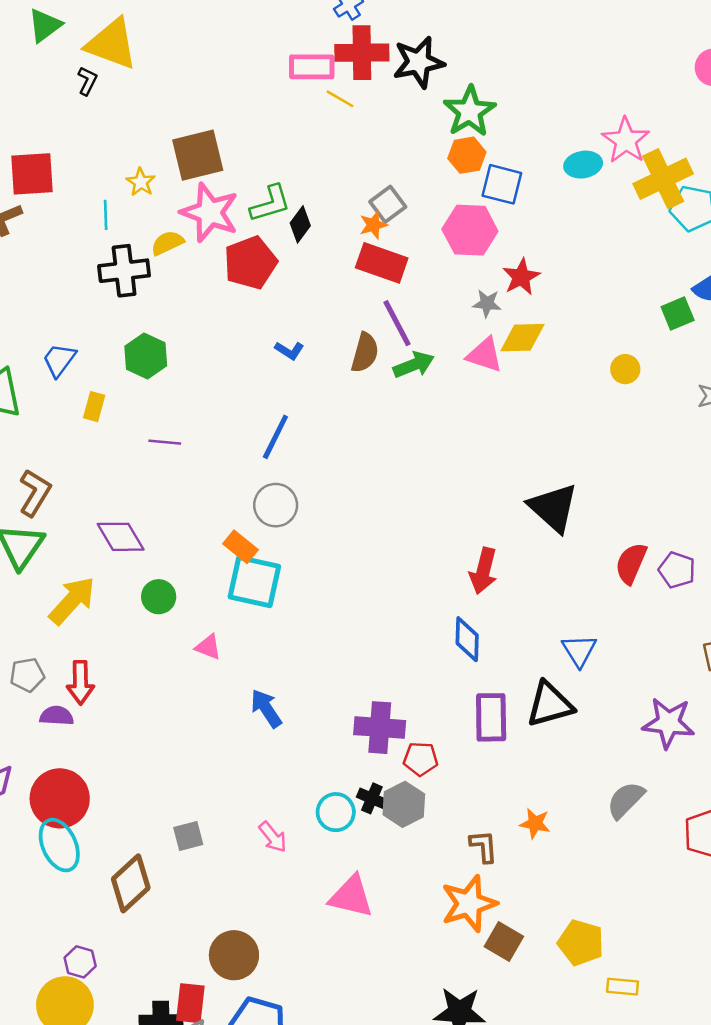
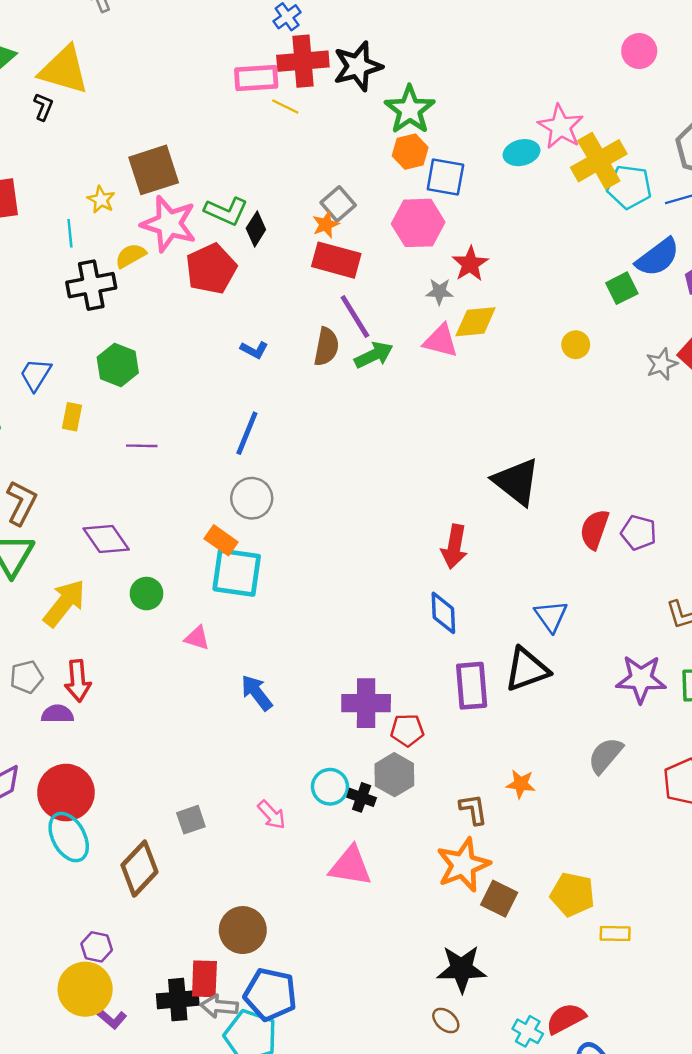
green L-shape: (270, 204) -> (226, 211), turned 45
black cross: (372, 798) -> (362, 797), moved

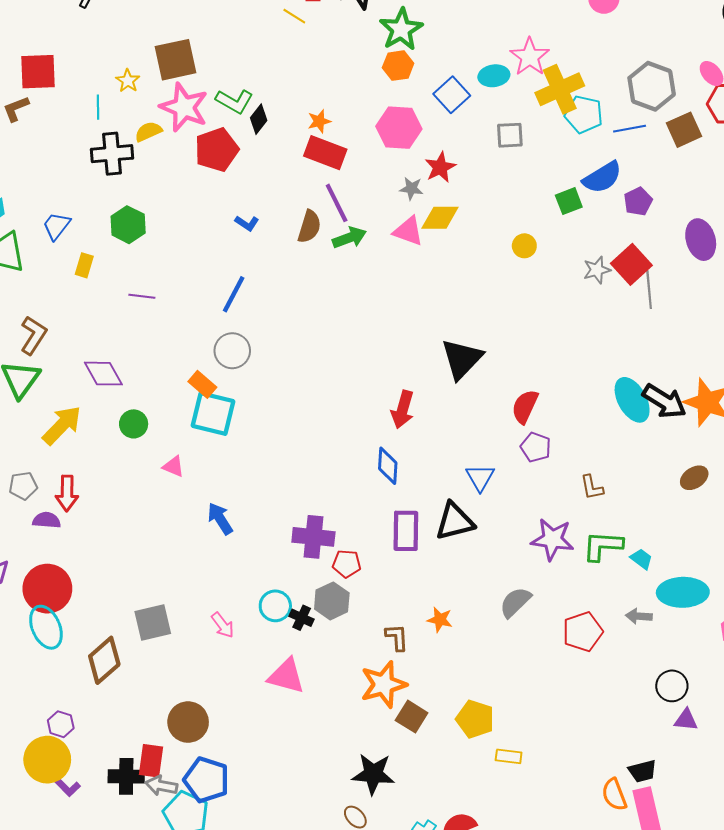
blue square: (445, 177) -> (452, 95), moved, turned 32
gray square: (338, 204) -> (510, 135), moved, turned 32
black triangle: (517, 482) -> (462, 359), turned 30
purple pentagon: (639, 533) -> (536, 447), moved
gray square: (191, 820) -> (153, 623), size x1.5

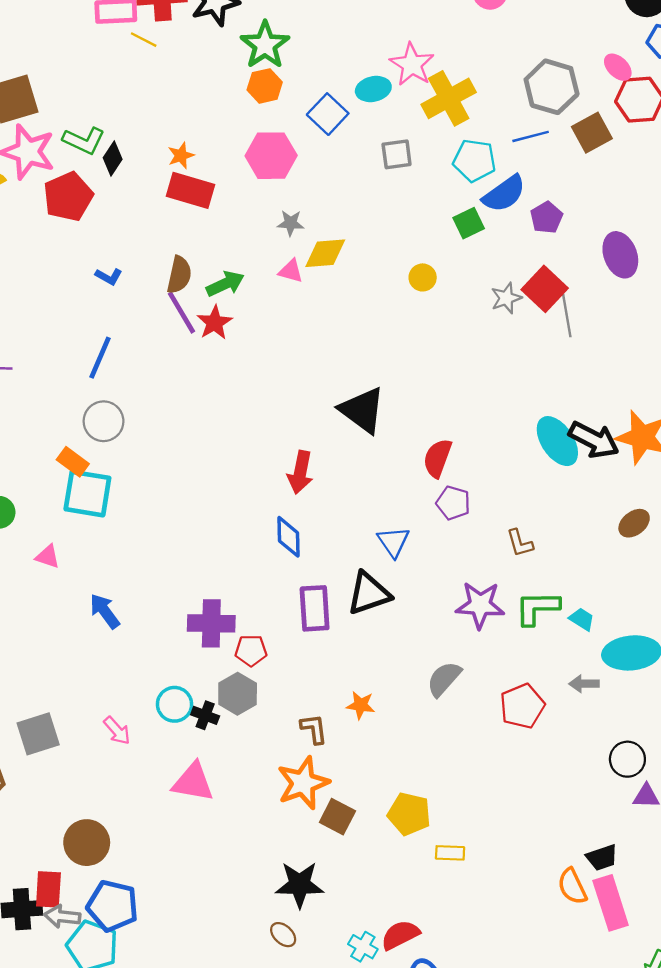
cyan pentagon: (584, 114) -> (474, 160), moved
red star: (440, 167) -> (215, 323), moved
purple line: (337, 203) -> (182, 313), moved
pink triangle: (408, 231) -> (291, 271), size x0.7
black triangle: (462, 359) -> (362, 410), turned -33

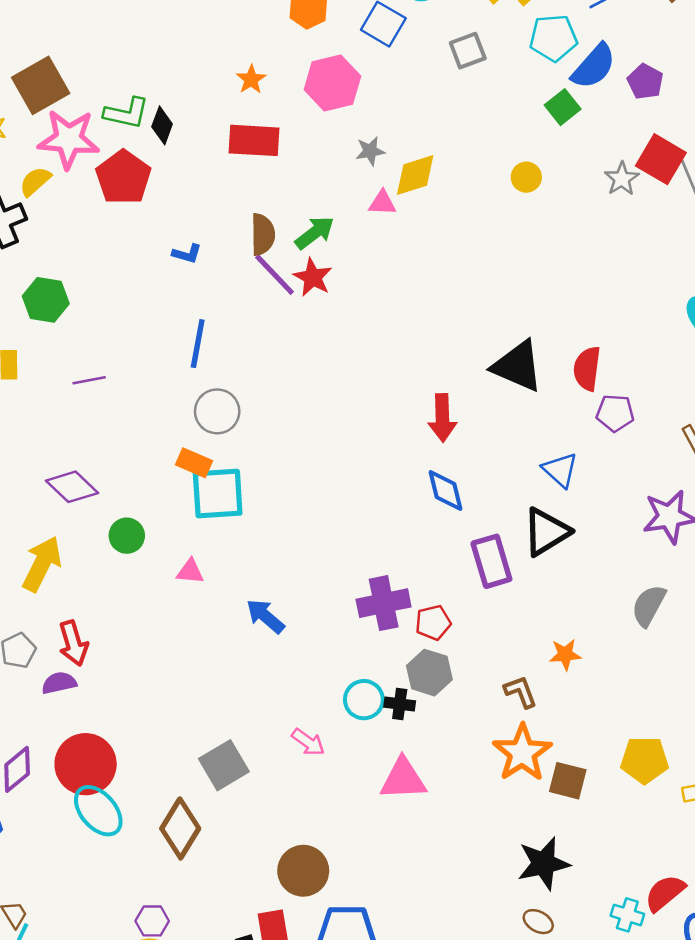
orange star: (181, 155) -> (251, 79), moved
black triangle: (362, 410) -> (518, 366), moved

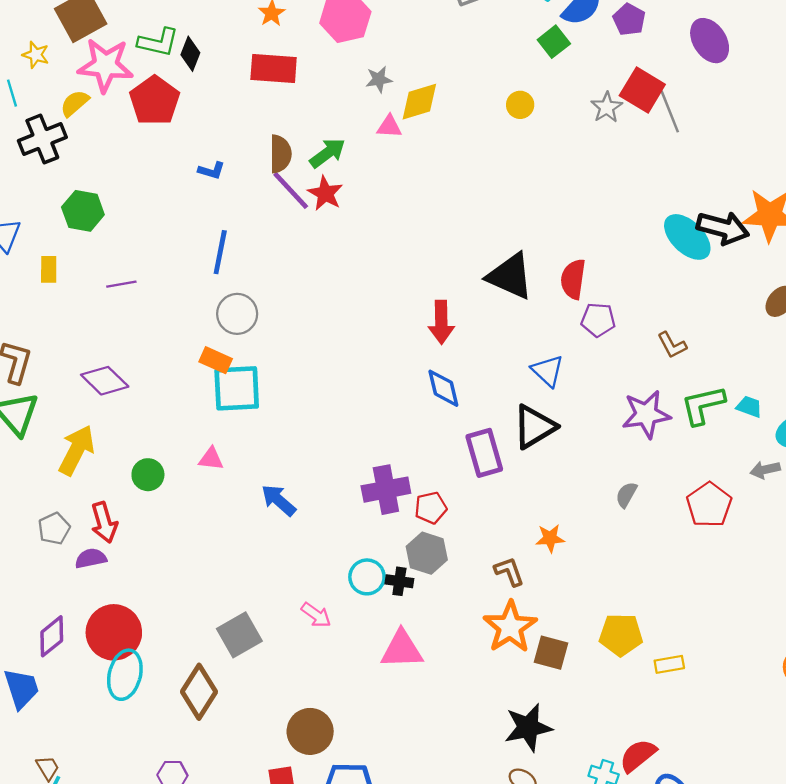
green circle: (127, 536) -> (148, 475), moved
gray semicircle: (649, 606) -> (626, 495), size x0.7
cyan ellipse: (98, 811) -> (125, 675), turned 54

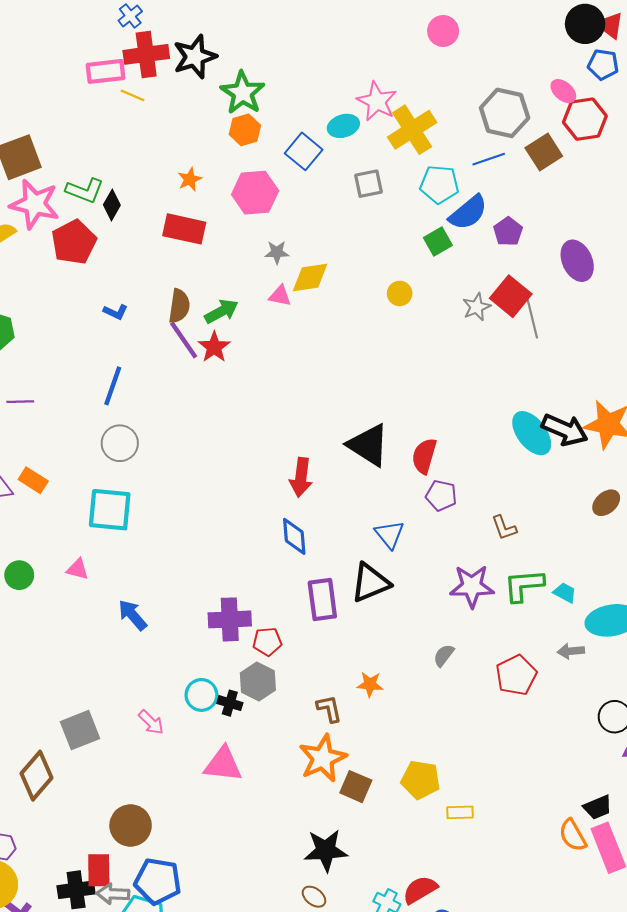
orange rectangle: (216, 360) -> (33, 480), moved

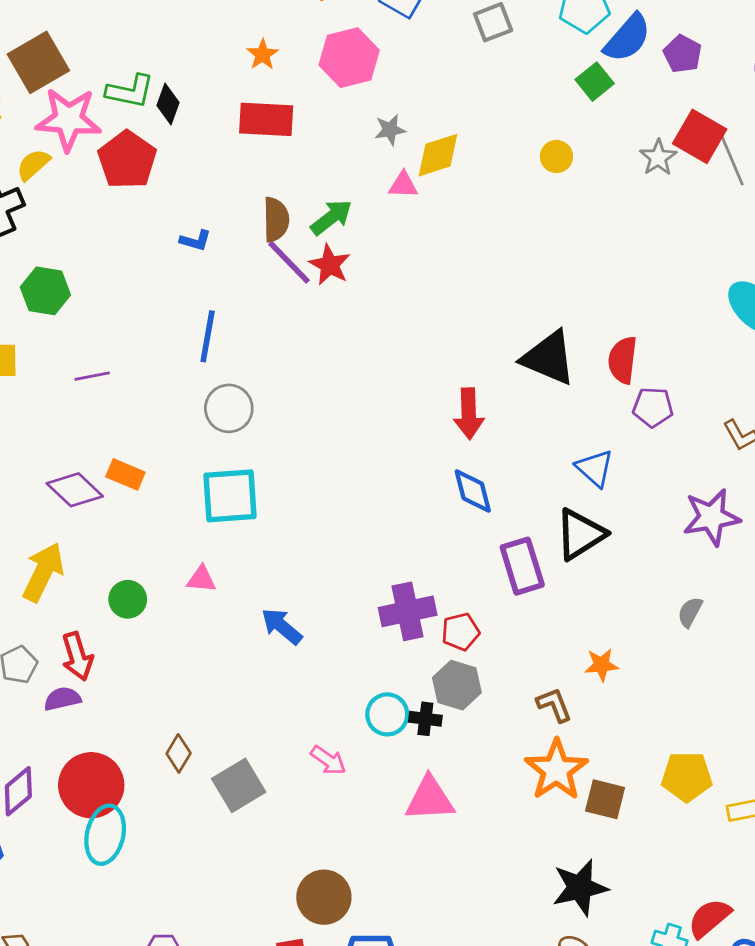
brown diamond: (37, 776) -> (179, 753), moved, size x0.6

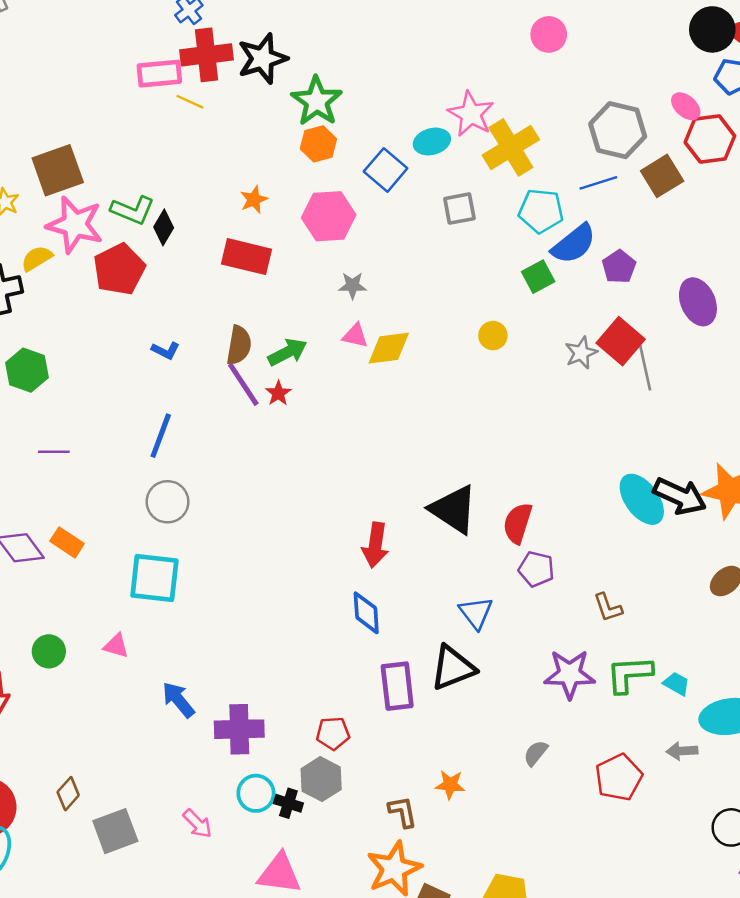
yellow diamond: (438, 155) -> (389, 348), moved
red star: (330, 265) -> (278, 393), size x0.7
purple cross: (408, 611) -> (239, 729), moved

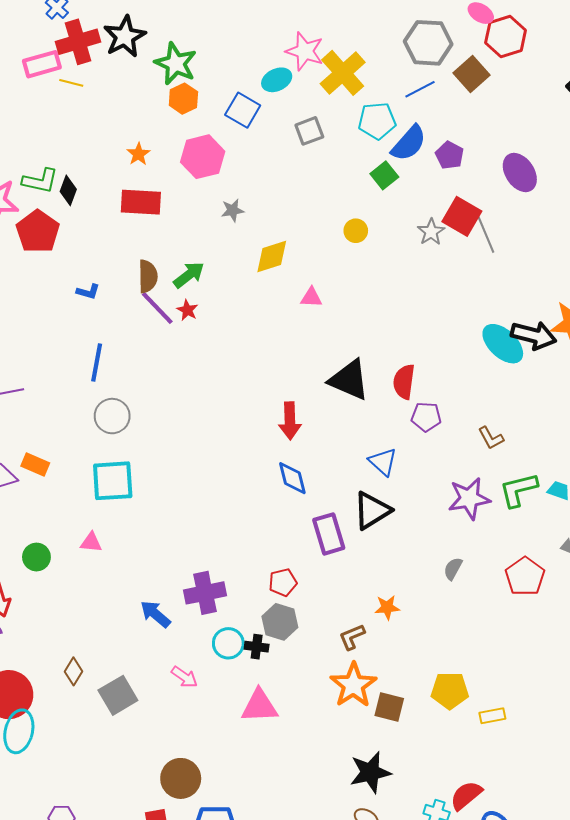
pink triangle: (355, 336) -> (311, 297), moved
blue arrow: (178, 700) -> (155, 614), moved
brown L-shape: (403, 812) -> (352, 637), turned -92

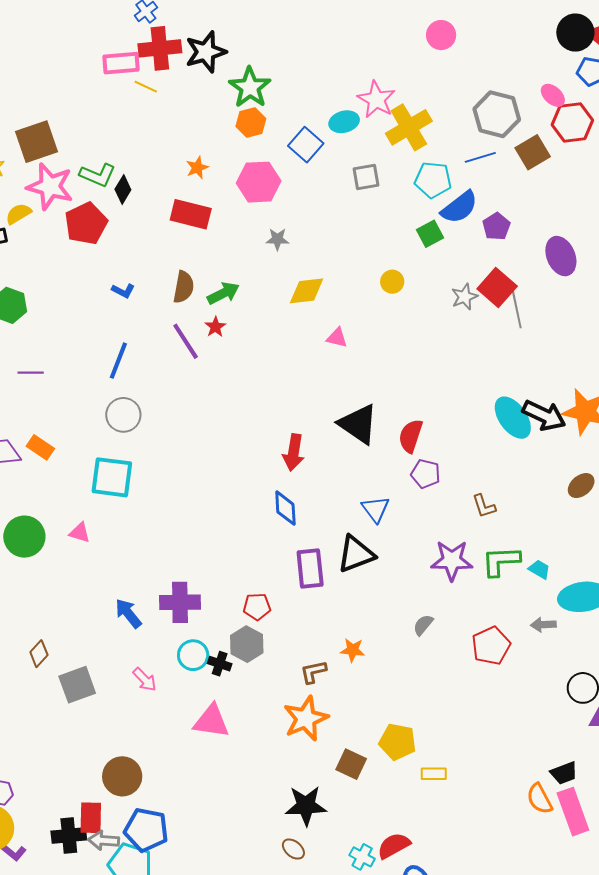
purple line: (157, 308) -> (186, 341), moved
green circle: (36, 557) -> (24, 537), size x1.5
brown square: (389, 707) -> (351, 764), moved

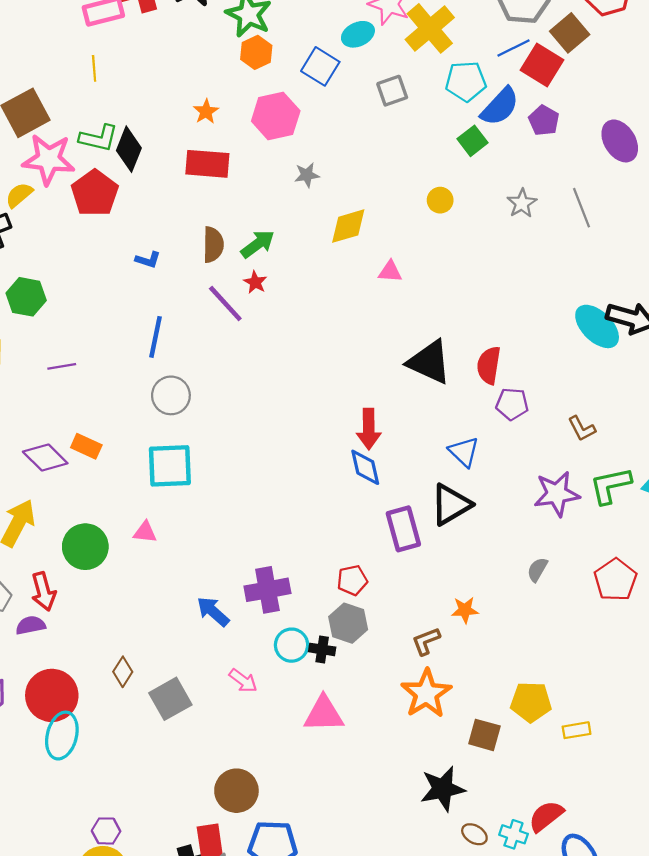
yellow line: (146, 87) -> (94, 68), moved, turned 70
black diamond: (123, 189) -> (129, 149), size x1.4
red square: (497, 288) -> (542, 65), moved
red arrow: (294, 452) -> (369, 429), moved
brown ellipse: (293, 849) -> (474, 834), moved

